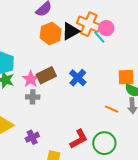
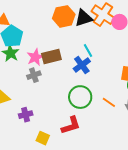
cyan line: (99, 37) -> (88, 50), moved
gray cross: (33, 97) -> (34, 75), turned -32
green circle: (104, 143) -> (80, 97), moved

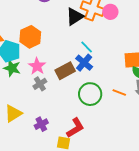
orange hexagon: (64, 16) -> (30, 37), moved
brown rectangle: (51, 57) -> (65, 71), moved
red L-shape: (71, 125) -> (75, 128), moved

